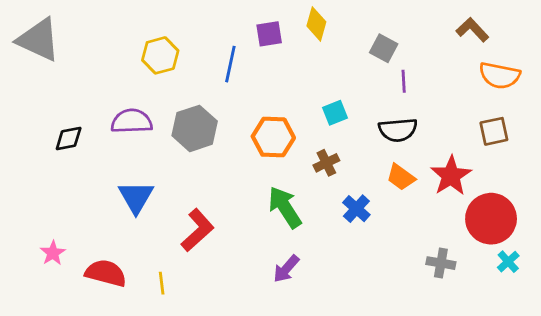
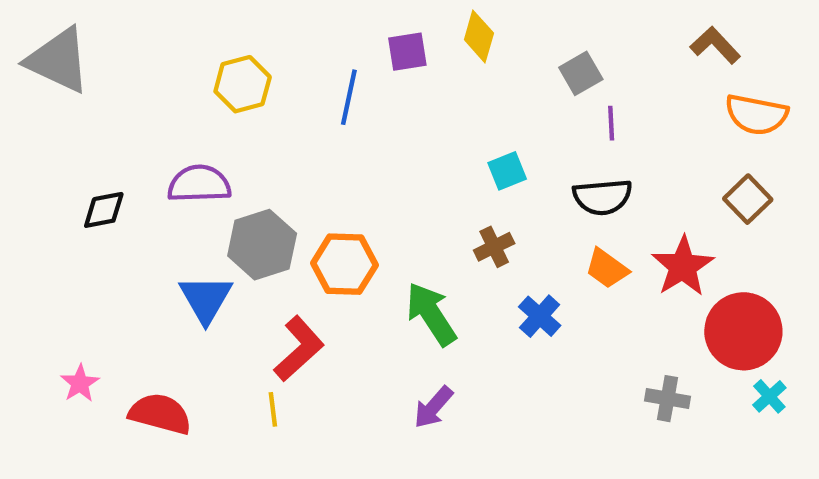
gray square: (384, 48) -> (581, 73), turned 32
gray hexagon: (195, 128) -> (262, 245), moved
brown square: (494, 131) -> (748, 199), turned -32
orange hexagon: (273, 137) -> (344, 264), moved
yellow line: (162, 283) -> (273, 409), moved

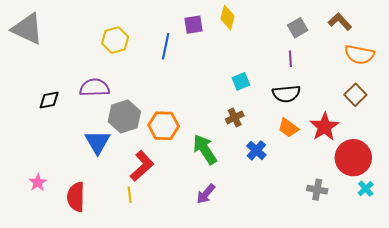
gray square: (581, 73) -> (298, 28), moved
red semicircle: (160, 414) -> (76, 197), turned -104

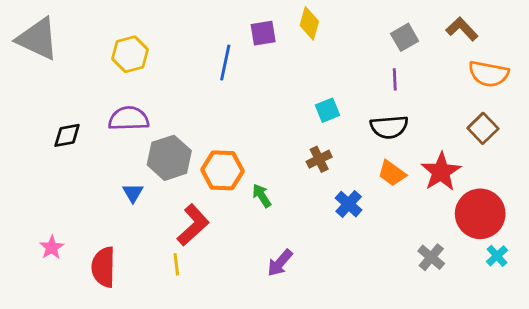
yellow hexagon: (115, 40) -> (130, 54), moved
blue triangle: (98, 142) -> (133, 193), size x0.6
green arrow: (205, 149) -> (262, 196), moved, size x0.6
gray cross: (317, 190) -> (431, 257), turned 30

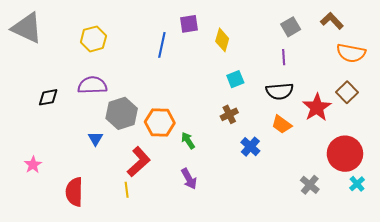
yellow diamond: (309, 23) -> (222, 40), moved
red star: (441, 172) -> (317, 107), moved
pink star: (52, 247) -> (33, 165), moved
purple arrow: (280, 263) -> (189, 179), moved, turned -70

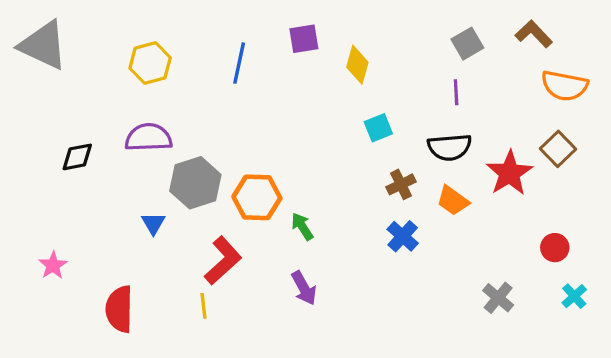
blue line: (162, 45) -> (239, 63), moved
brown cross: (229, 114) -> (401, 184), moved
red circle: (345, 154) -> (555, 248), size x0.5

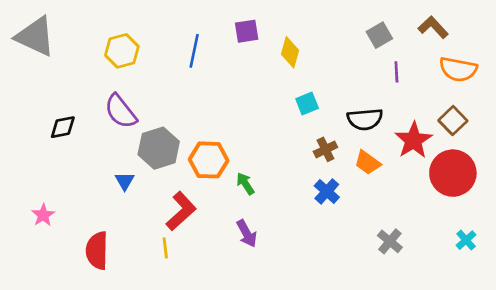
purple line: (456, 92) -> (396, 72), moved
purple semicircle: (148, 137) -> (121, 111), turned -126
red circle: (555, 248) -> (453, 173), moved, size x2.0
gray cross: (498, 298) -> (390, 241), moved

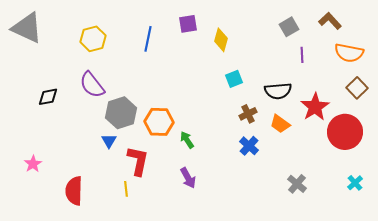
brown square: (453, 121) -> (357, 88), moved
blue triangle: (125, 181) -> (109, 141), moved
red L-shape: (181, 211) -> (138, 161), turned -36

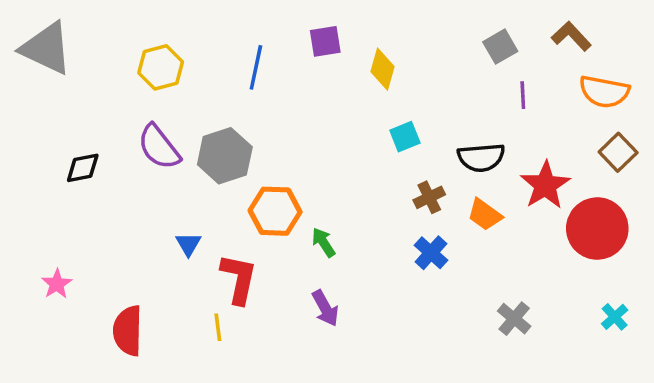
gray hexagon: (121, 113) -> (225, 156), moved

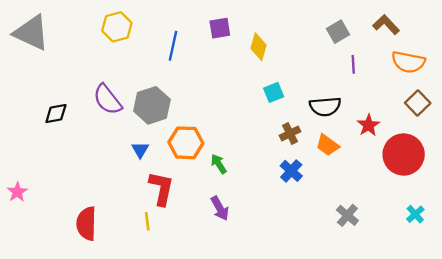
yellow hexagon: (161, 67) -> (117, 27), moved
red star: (545, 185) -> (368, 125), size x0.7
blue triangle: (188, 244) -> (140, 150), moved
pink star: (57, 284) -> (17, 192), moved

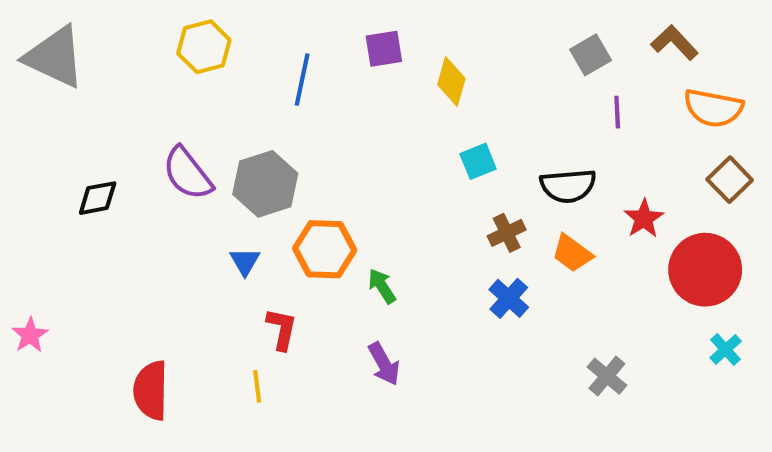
red L-shape: (161, 188) -> (282, 329), size x0.7
cyan cross: (415, 214) -> (726, 349), moved

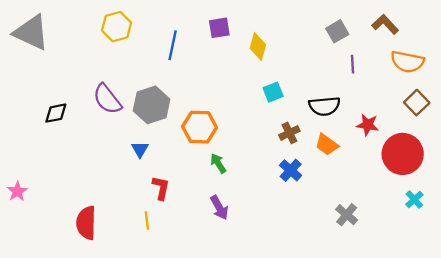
red star: (644, 219) -> (368, 125), turned -30
orange hexagon: (325, 249) -> (199, 127), moved

